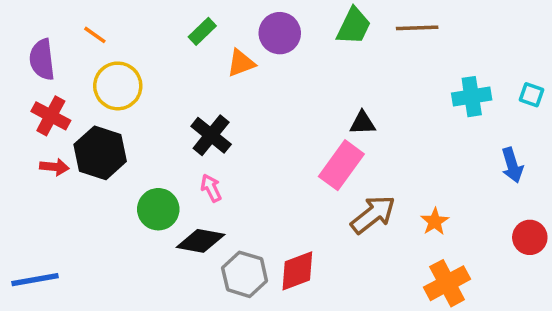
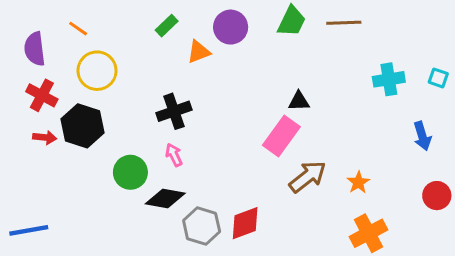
black cross: (211, 135) -> (174, 111), turned 32

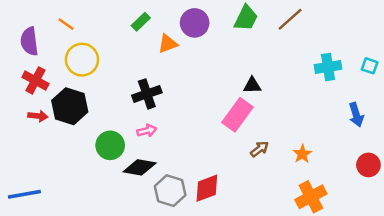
brown line: (344, 23) -> (290, 19), turned -40
pink arrow: (174, 155) -> (147, 131), turned 102
brown arrow: (308, 177) -> (259, 149), size x0.6

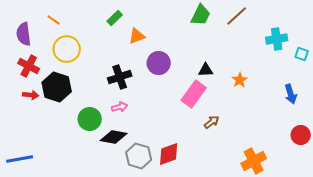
purple circle: (195, 23) -> (159, 63), moved
cyan cross: (328, 67) -> (277, 39), moved
orange star: (302, 154) -> (240, 80), moved

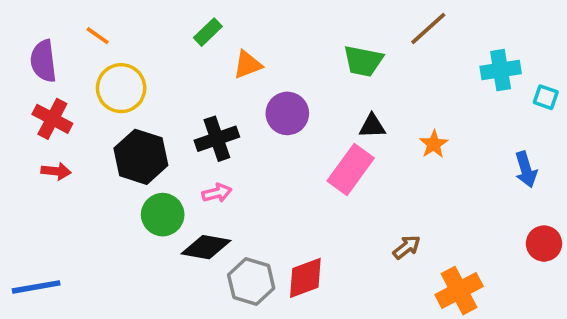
green trapezoid: (201, 15) -> (363, 61), moved, turned 75
black hexagon: (57, 87) -> (141, 157), moved
brown arrow: (212, 122) -> (407, 247), moved

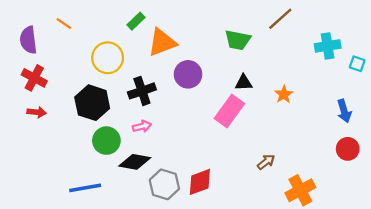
orange triangle: (248, 65) -> (162, 42), size x1.5
yellow circle: (121, 88) -> (108, 58), moved
red circle: (544, 244) -> (348, 149), moved
blue line: (36, 287) -> (85, 188), moved

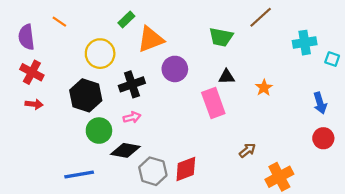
pink rectangle: (229, 111) -> (213, 103), turned -56

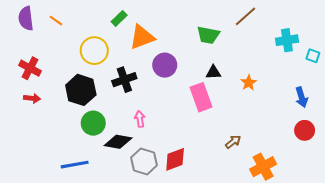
purple semicircle: (26, 37) -> (26, 18), moved
pink arrow: (132, 117) -> (140, 119), moved, turned -84

